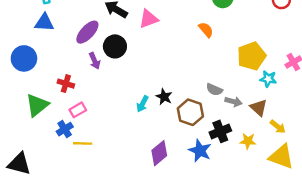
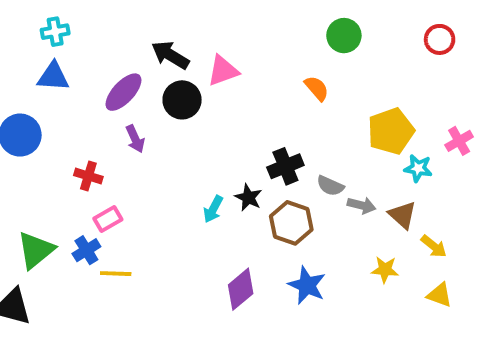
black circle: (115, 46) -> (182, 100), moved
green triangle: (37, 105) -> (36, 250), moved
black cross: (220, 131) -> (285, 166), moved
yellow triangle: (281, 157) -> (440, 295), size x0.6

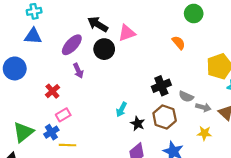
red cross: (88, 176) -> (52, 91), turned 32
black star: (248, 197) -> (138, 123), moved
yellow star: (385, 270) -> (204, 133), moved

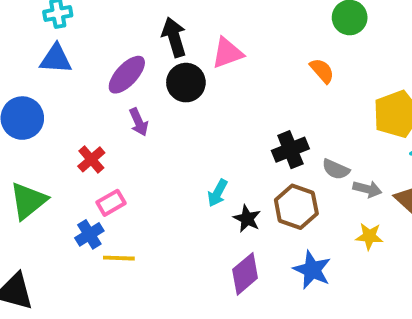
black arrow: (98, 24) -> (174, 37), turned 42
green triangle: (23, 132) -> (28, 201), moved

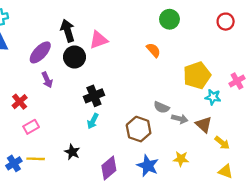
black cross: (290, 150) -> (94, 96), moved
black star: (247, 219) -> (72, 152), moved
blue cross: (89, 234) -> (14, 163), moved
yellow star: (369, 236) -> (181, 159), moved

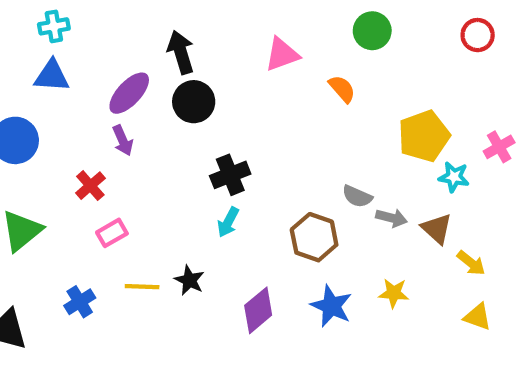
pink triangle: (99, 40) -> (282, 54), moved
purple arrow: (47, 80) -> (123, 140), moved
yellow line: (36, 159) -> (142, 287), moved

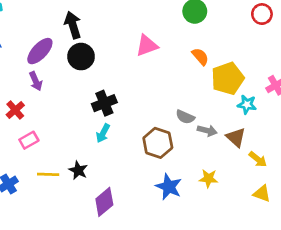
pink triangle: (282, 54) -> (147, 46), moved
orange semicircle: (342, 89) -> (200, 57), moved
purple diamond: (258, 310) -> (104, 202), moved

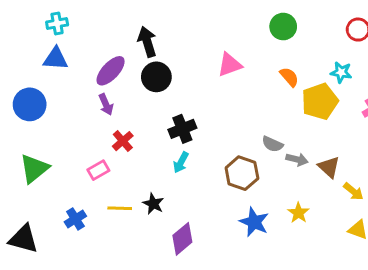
cyan star: (247, 105) -> (341, 72), moved
red cross: (15, 110) -> (123, 141), moved
yellow star: (208, 179) -> (298, 213), turned 30

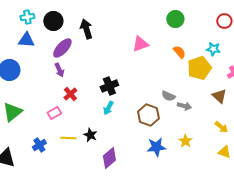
black circle: (156, 77) -> (53, 21), moved
brown triangle: (329, 167) -> (219, 96), moved
blue star: (254, 222) -> (156, 147), turned -30

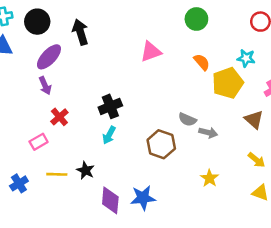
blue star: (156, 147) -> (143, 198), moved
purple diamond: (109, 158) -> (110, 200), turned -45

